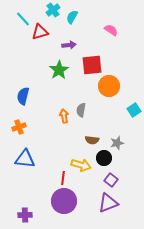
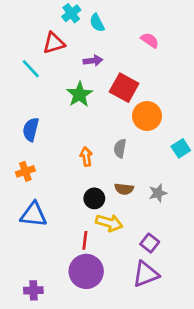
cyan semicircle: (72, 17) -> (97, 23), turned -56
cyan line: (23, 19) -> (31, 69), moved
red square: (92, 65) -> (124, 88), turned 35
gray semicircle: (81, 110) -> (120, 148), moved
black circle: (104, 158) -> (94, 198), moved

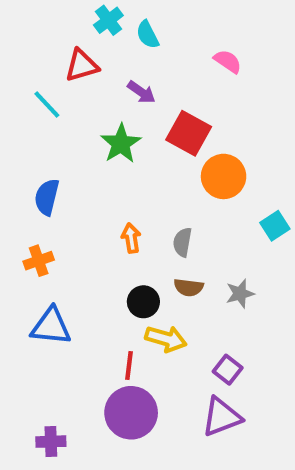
purple arrow: (93, 61) -> (141, 92), turned 42
gray semicircle: (120, 148) -> (182, 242), moved

